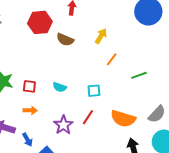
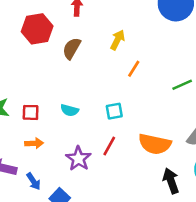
brown semicircle: (65, 40) -> (72, 48), turned 102
green line: (139, 75) -> (182, 85), moved

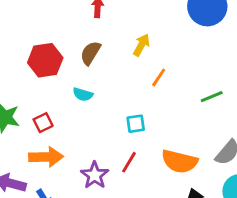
red hexagon: (37, 29) -> (45, 60), moved
cyan semicircle: (70, 110) -> (83, 94), moved
red square: (31, 112) -> (43, 123), turned -30
orange arrow: (34, 143) -> (46, 157), size x1.6

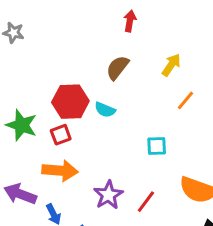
red hexagon: (45, 60) -> (70, 102), moved
red line: (129, 162) -> (146, 202), moved

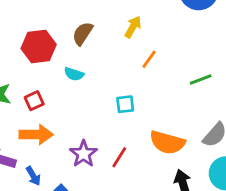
red hexagon: (70, 102) -> (39, 46), moved

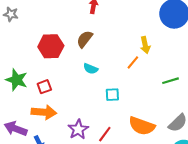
yellow arrow: (133, 27) -> (145, 45), moved, turned 133
cyan semicircle: (74, 74) -> (91, 69), moved

